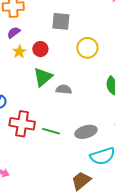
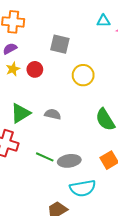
green triangle: (43, 77) -> (20, 113), moved
green line: (51, 131) -> (45, 157), moved

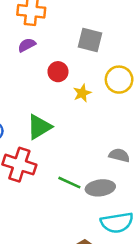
yellow star: (13, 69) -> (82, 93), moved
gray semicircle: (53, 114) -> (119, 155), moved

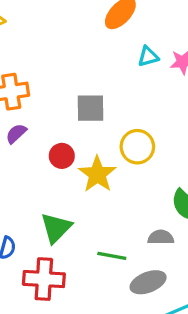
yellow star: (82, 93) -> (97, 174), size x1.6
green line: (69, 183) -> (112, 256), moved

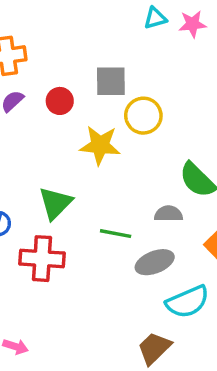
gray square: (90, 108) -> (111, 81), moved
red circle: (62, 156) -> (60, 101), moved
yellow star: (97, 174) -> (100, 145), turned -30

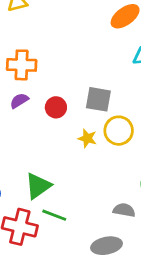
yellow star: (100, 145) -> (87, 138), moved, size x0.6
green line: (116, 234) -> (54, 215), moved

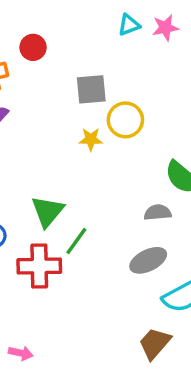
red circle: (56, 107) -> (33, 47), moved
green line: (54, 215) -> (76, 241), turned -60

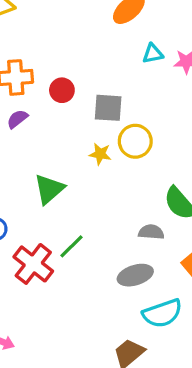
red circle: (33, 47) -> (62, 90), moved
green triangle: (48, 211) -> (49, 189), moved
red cross: (39, 266) -> (33, 264), turned 30

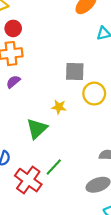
red circle: (62, 90) -> (13, 28), moved
yellow star: (100, 154) -> (59, 107), moved

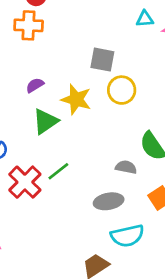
purple semicircle: (13, 82) -> (35, 85), moved
yellow star: (59, 107) -> (76, 99), size x1.6

